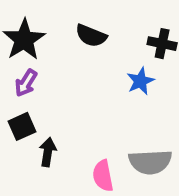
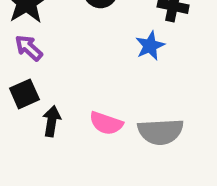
purple arrow: (26, 83) -> (29, 48), turned 100
pink semicircle: (103, 176) -> (106, 123), moved, turned -60

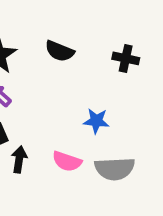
blue star: (150, 46) -> (96, 121), moved, turned 30

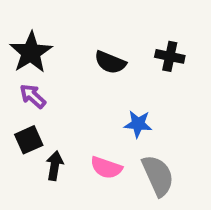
black semicircle: (60, 51) -> (110, 62), moved
gray semicircle: (115, 169) -> (158, 176), turned -111

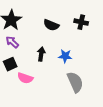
black arrow: (55, 166) -> (41, 54), moved
pink semicircle: (106, 168) -> (25, 78), moved

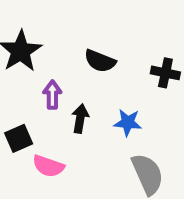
black cross: (81, 22) -> (165, 73), moved
purple arrow: (12, 42) -> (52, 95), moved, turned 48

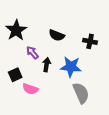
purple arrow: (52, 95) -> (32, 53), turned -40
blue star: (128, 122) -> (71, 67), size x1.5

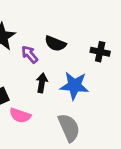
purple arrow: (32, 53) -> (30, 54), moved
gray semicircle: (81, 93) -> (69, 128), moved

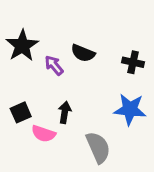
black arrow: (42, 83) -> (65, 112), moved
blue star: (74, 86) -> (130, 109), moved

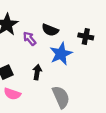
blue star: (130, 109) -> (61, 54), moved, turned -30
pink semicircle: (43, 134) -> (12, 94), moved

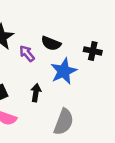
gray semicircle: (61, 97) -> (64, 122), turned 45

